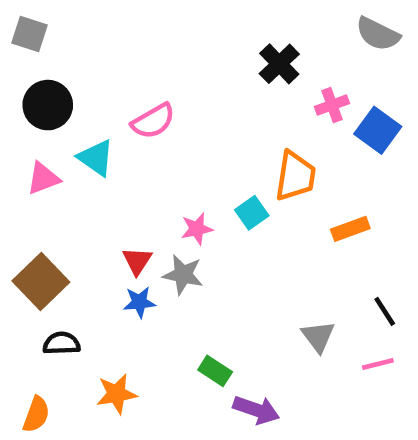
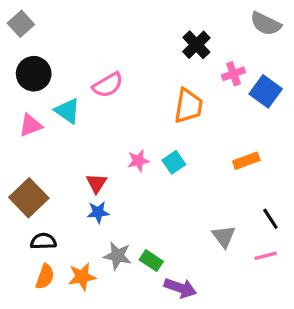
gray square: (29, 34) -> (21, 24), turned 30
orange trapezoid: (295, 176) -> (188, 106), moved
cyan square: (252, 213) -> (174, 162), moved
gray star: (183, 275) -> (117, 256), moved
orange semicircle: (36, 414) -> (45, 277), moved

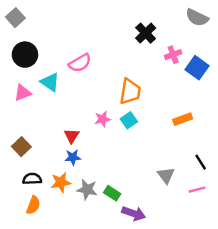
orange trapezoid: (188, 106) -> (130, 92), moved
brown square: (29, 198) -> (21, 147), size x0.7
orange star: (82, 277) -> (61, 182), moved

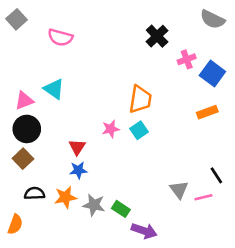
black circle: (25, 55) -> (27, 129), moved
pink semicircle: (80, 63) -> (60, 37), moved, turned 45
orange rectangle: (183, 119) -> (207, 112), moved
pink line: (197, 190) -> (203, 197), moved
orange semicircle: (33, 205) -> (15, 224), moved

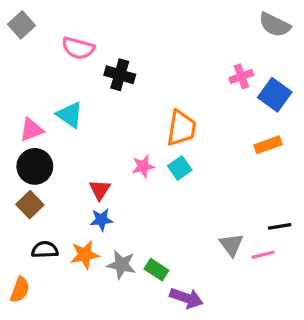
black cross: (157, 36) -> (120, 75), moved, turned -30
black line: (216, 175) -> (280, 226), turned -66

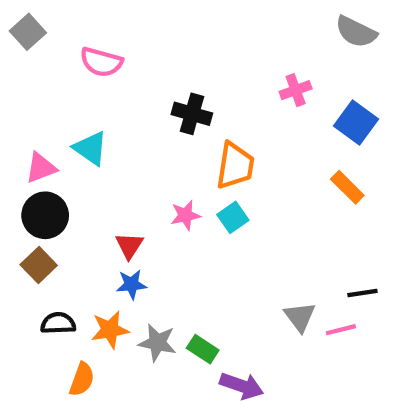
black cross: (120, 75) -> (192, 114), moved
pink cross: (241, 76) -> (296, 90), moved
orange rectangle: (268, 145) -> (347, 187), turned 65
orange semicircle: (20, 290) -> (82, 379), moved

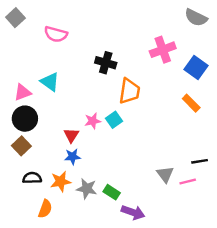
pink cross: (296, 90) -> (163, 50), size x1.5
pink star: (185, 215) -> (93, 121), moved
cyan square: (233, 217) -> (114, 120), moved

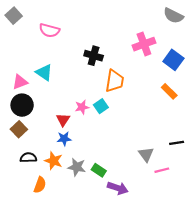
orange star: (61, 182) -> (54, 161), turned 30
pink line: (188, 182) -> (162, 170), moved

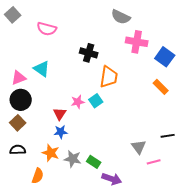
gray semicircle: (173, 16) -> (121, 17), moved
pink cross: (144, 44) -> (137, 42), turned 30
black semicircle: (28, 158) -> (18, 150), moved

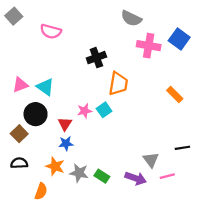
black cross: (89, 53) -> (96, 58), turned -36
blue square: (165, 57) -> (179, 39), moved
cyan triangle: (42, 69) -> (45, 87), moved
black circle: (21, 100) -> (36, 114), moved
purple arrow: (112, 179) -> (136, 178), moved

